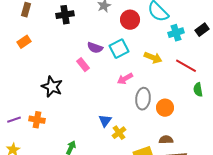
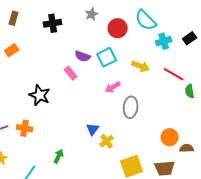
green semicircle: (198, 90) -> (190, 91), moved
orange circle: (165, 108) -> (170, 137), moved
brown semicircle: (166, 140) -> (187, 148), moved

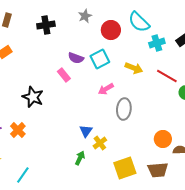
orange cross: (25, 128) -> (18, 130), turned 35
green arrow: (59, 156) -> (80, 158), moved

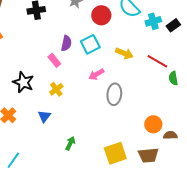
cyan cross: (157, 43) -> (153, 21), moved
purple semicircle: (76, 58) -> (66, 43), turned -98
blue triangle: (86, 131) -> (44, 116), moved
yellow cross: (100, 143) -> (56, 89), moved

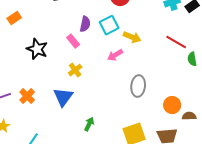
yellow arrow: (124, 53) -> (132, 37), moved
black star: (23, 82) -> (37, 49), moved
gray ellipse: (114, 94) -> (138, 86), moved
blue triangle: (44, 116) -> (63, 97), size x1.5

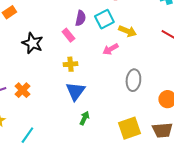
yellow cross: (75, 70) -> (70, 64), turned 32
blue triangle: (63, 97) -> (75, 91), moved

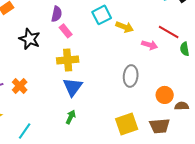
purple semicircle: (80, 18) -> (57, 14), moved
pink arrow: (110, 49) -> (150, 45), moved, turned -133
yellow cross: (70, 64) -> (68, 60), size x1.5
green arrow: (84, 118) -> (71, 117), moved

